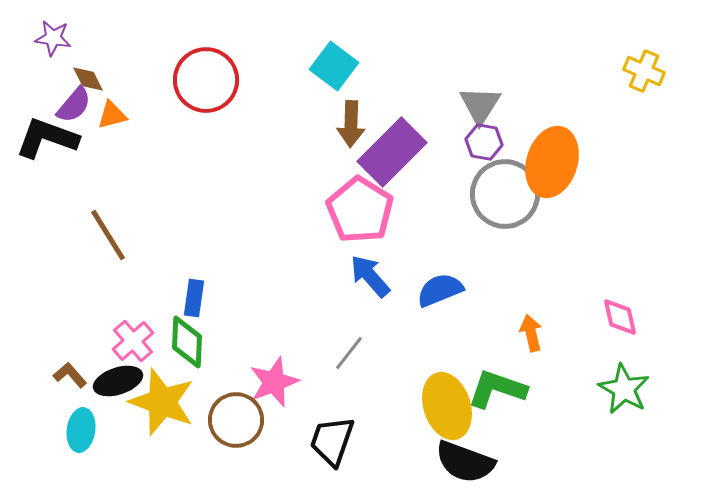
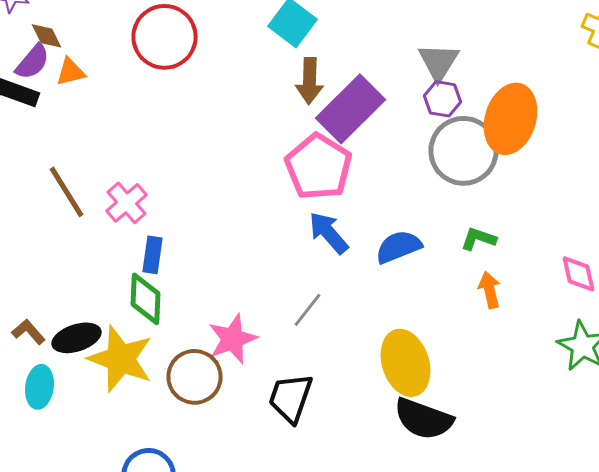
pink cross: (133, 341) -> (126, 203), moved
green L-shape: (497, 389) -> (478, 239), moved, size x0.6

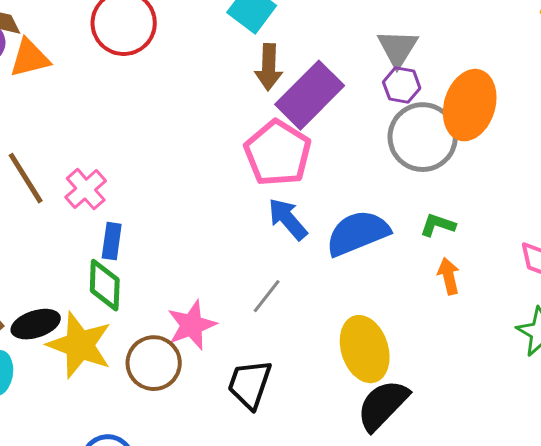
orange triangle: (70, 72) -> (30, 58), size x1.4
blue semicircle: (398, 247) -> (358, 233), size x1.4
black semicircle: (424, 419) -> (383, 405), turned 114

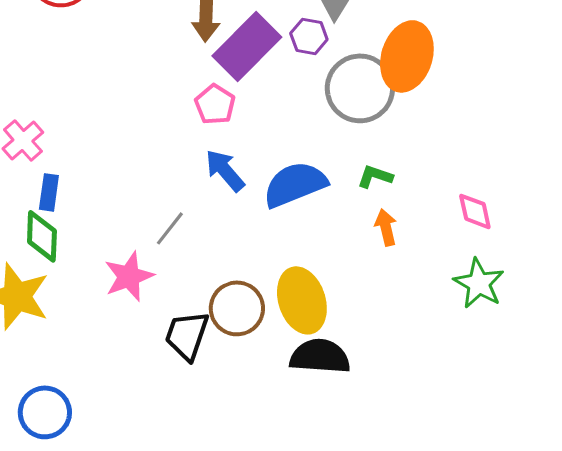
purple hexagon: (402, 85) -> (309, 36), moved
pink pentagon: (278, 153) -> (215, 104), size x0.6
gray line: (267, 296) -> (170, 228), moved
brown circle: (154, 363) -> (237, 308), moved
black semicircle: (383, 405) -> (320, 356), turned 50

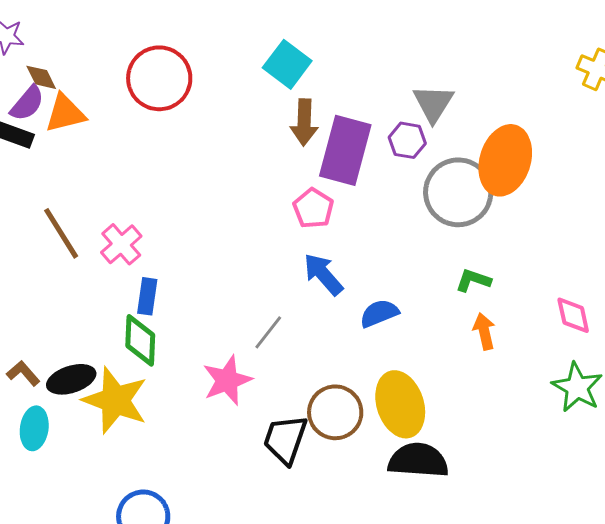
purple rectangle: (247, 46) -> (345, 150), turned -30
blue semicircle: (295, 184) -> (379, 313), moved, size x0.6

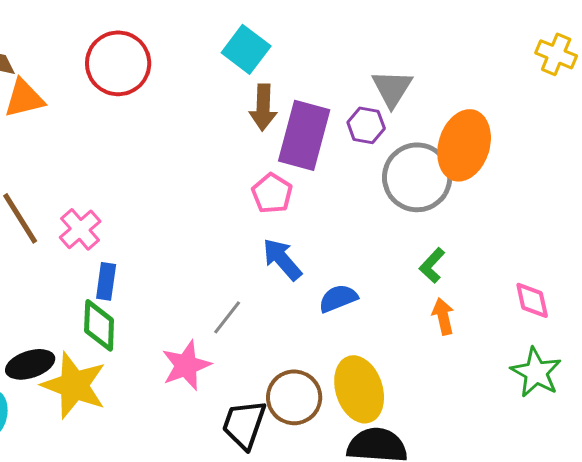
green L-shape: (473, 280) -> (432, 265), turned -66

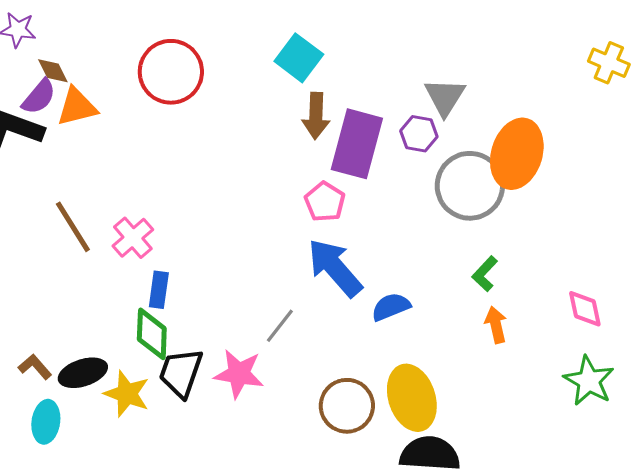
blue arrow: (282, 259) -> (335, 268), size x1.4
pink star: (186, 365) -> (239, 374), turned 30
yellow star: (74, 385) -> (127, 394), size x0.7
black trapezoid: (244, 424) -> (181, 373), moved

